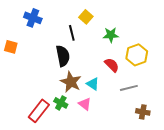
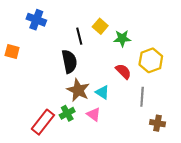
yellow square: (86, 17) -> (100, 26), moved
gray line: (129, 88) -> (142, 97), turned -72
green cross: (61, 103) -> (67, 113), turned 32

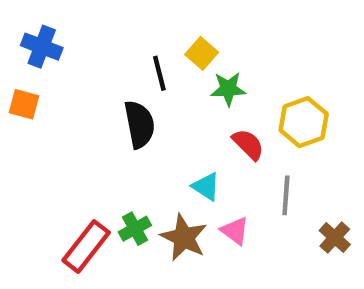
blue cross: (36, 20) -> (42, 47), moved
green star: (122, 38) -> (228, 89), moved
brown star: (78, 90) -> (184, 238), moved
pink triangle: (94, 114) -> (235, 231), moved
brown cross: (157, 123) -> (335, 238), moved, turned 32

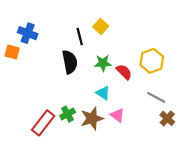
blue cross: (42, 47) -> (28, 33), moved
green star: (228, 89) -> (103, 63), moved
gray line: (286, 195) -> (156, 97), moved, turned -66
brown star: (184, 238) -> (92, 118), turned 30

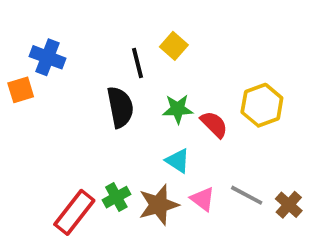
orange square: (12, 52) -> (21, 90), turned -32
gray line: (156, 97) -> (247, 195), moved

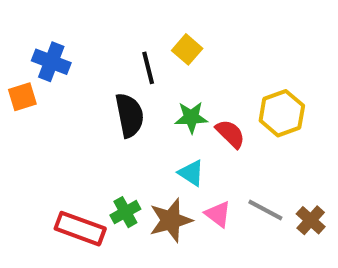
red rectangle: (74, 212) -> (80, 229), turned 72

